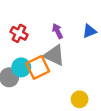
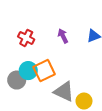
gray triangle: (54, 55) -> (64, 92), moved

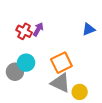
purple arrow: (63, 36) -> (38, 29), moved, turned 56
orange square: (44, 71) -> (61, 63), moved

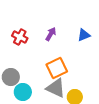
purple arrow: (38, 29) -> (51, 34), moved
cyan circle: (26, 63) -> (23, 92), moved

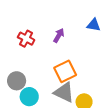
blue triangle: (84, 35) -> (94, 25), moved, turned 32

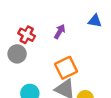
gray circle: (17, 81) -> (17, 54), moved

